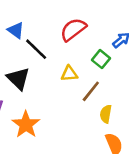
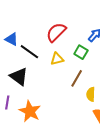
yellow triangle: (69, 74) -> (57, 59), moved

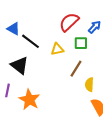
red semicircle: (56, 32) -> (69, 22), moved
green square: (81, 52) -> (81, 43), turned -32

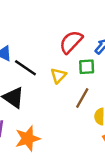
yellow triangle: (57, 49) -> (58, 75), turned -32
orange star: (29, 100) -> (28, 139), turned 30

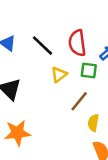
red semicircle: (71, 42) -> (77, 43), turned -60
black line: (25, 68) -> (42, 46), moved

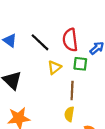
brown line: (79, 101) -> (72, 90), turned -36
yellow semicircle: (93, 123) -> (69, 114), moved

